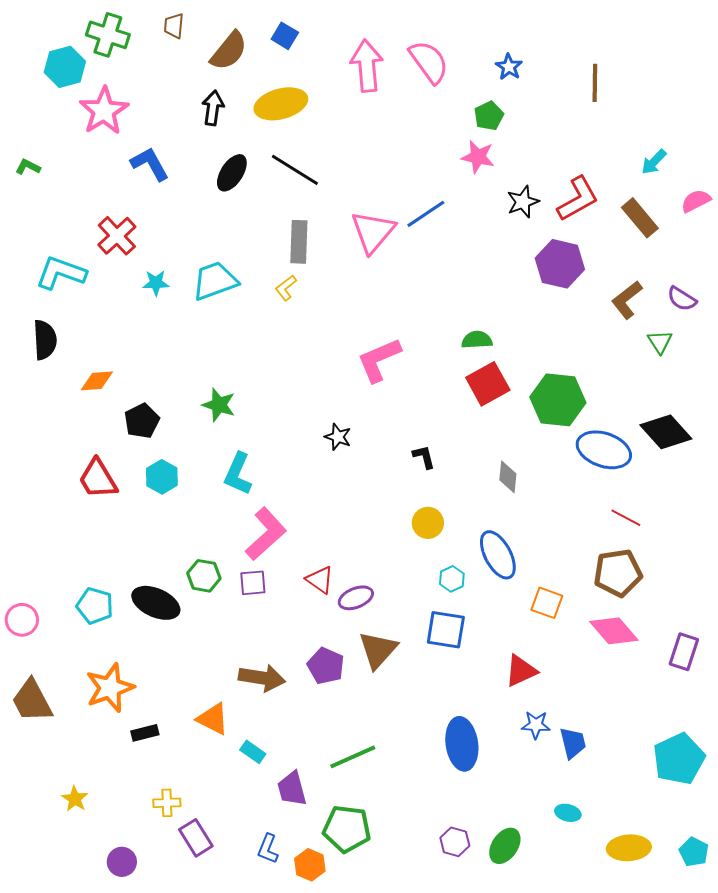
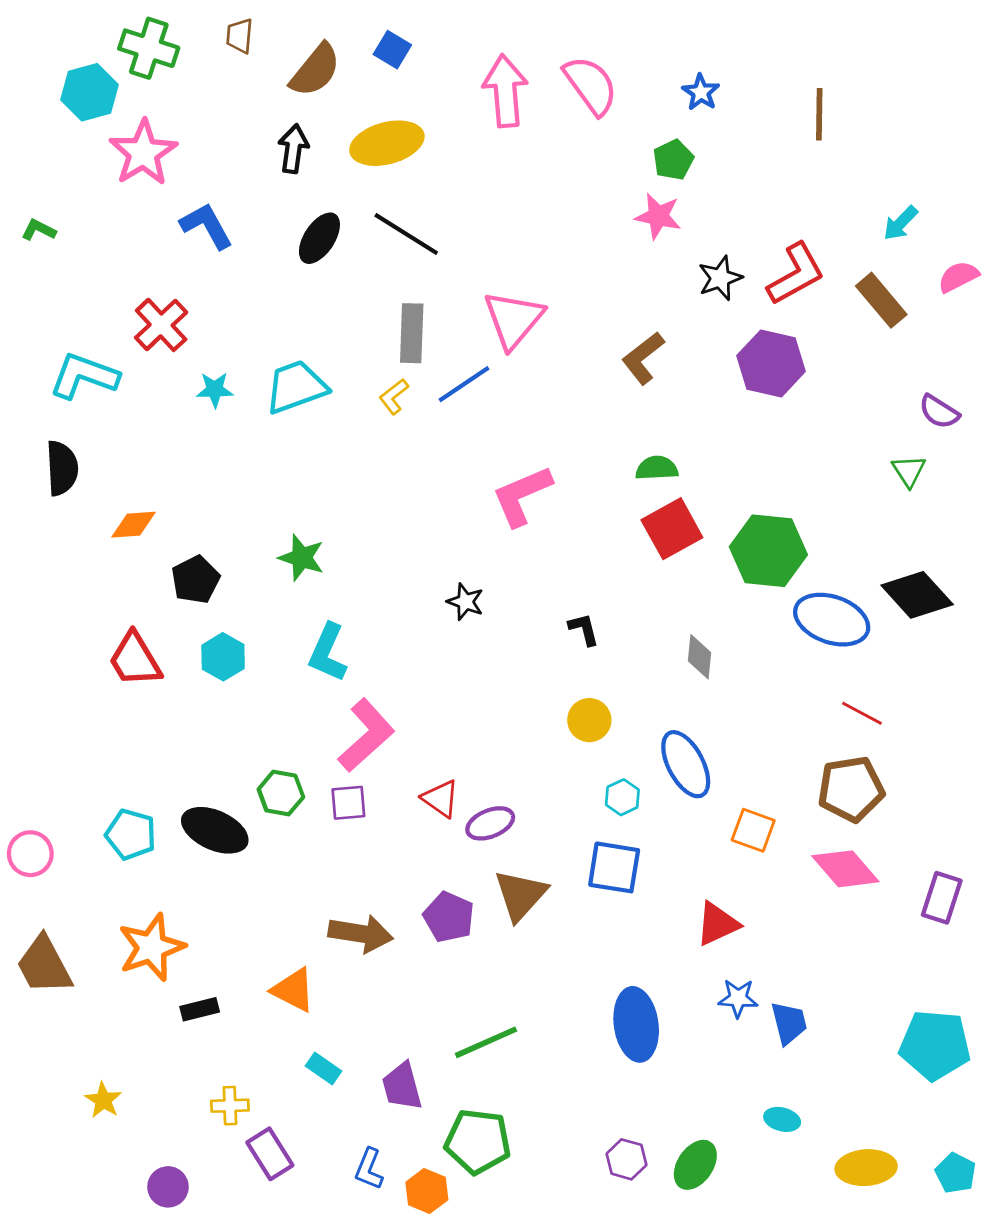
blue line: (426, 214) -> (464, 384), moved
brown L-shape: (627, 300) -> (643, 358), moved
cyan rectangle: (253, 752) -> (324, 1068), moved
cyan pentagon: (679, 759) -> (935, 1045), turned 30

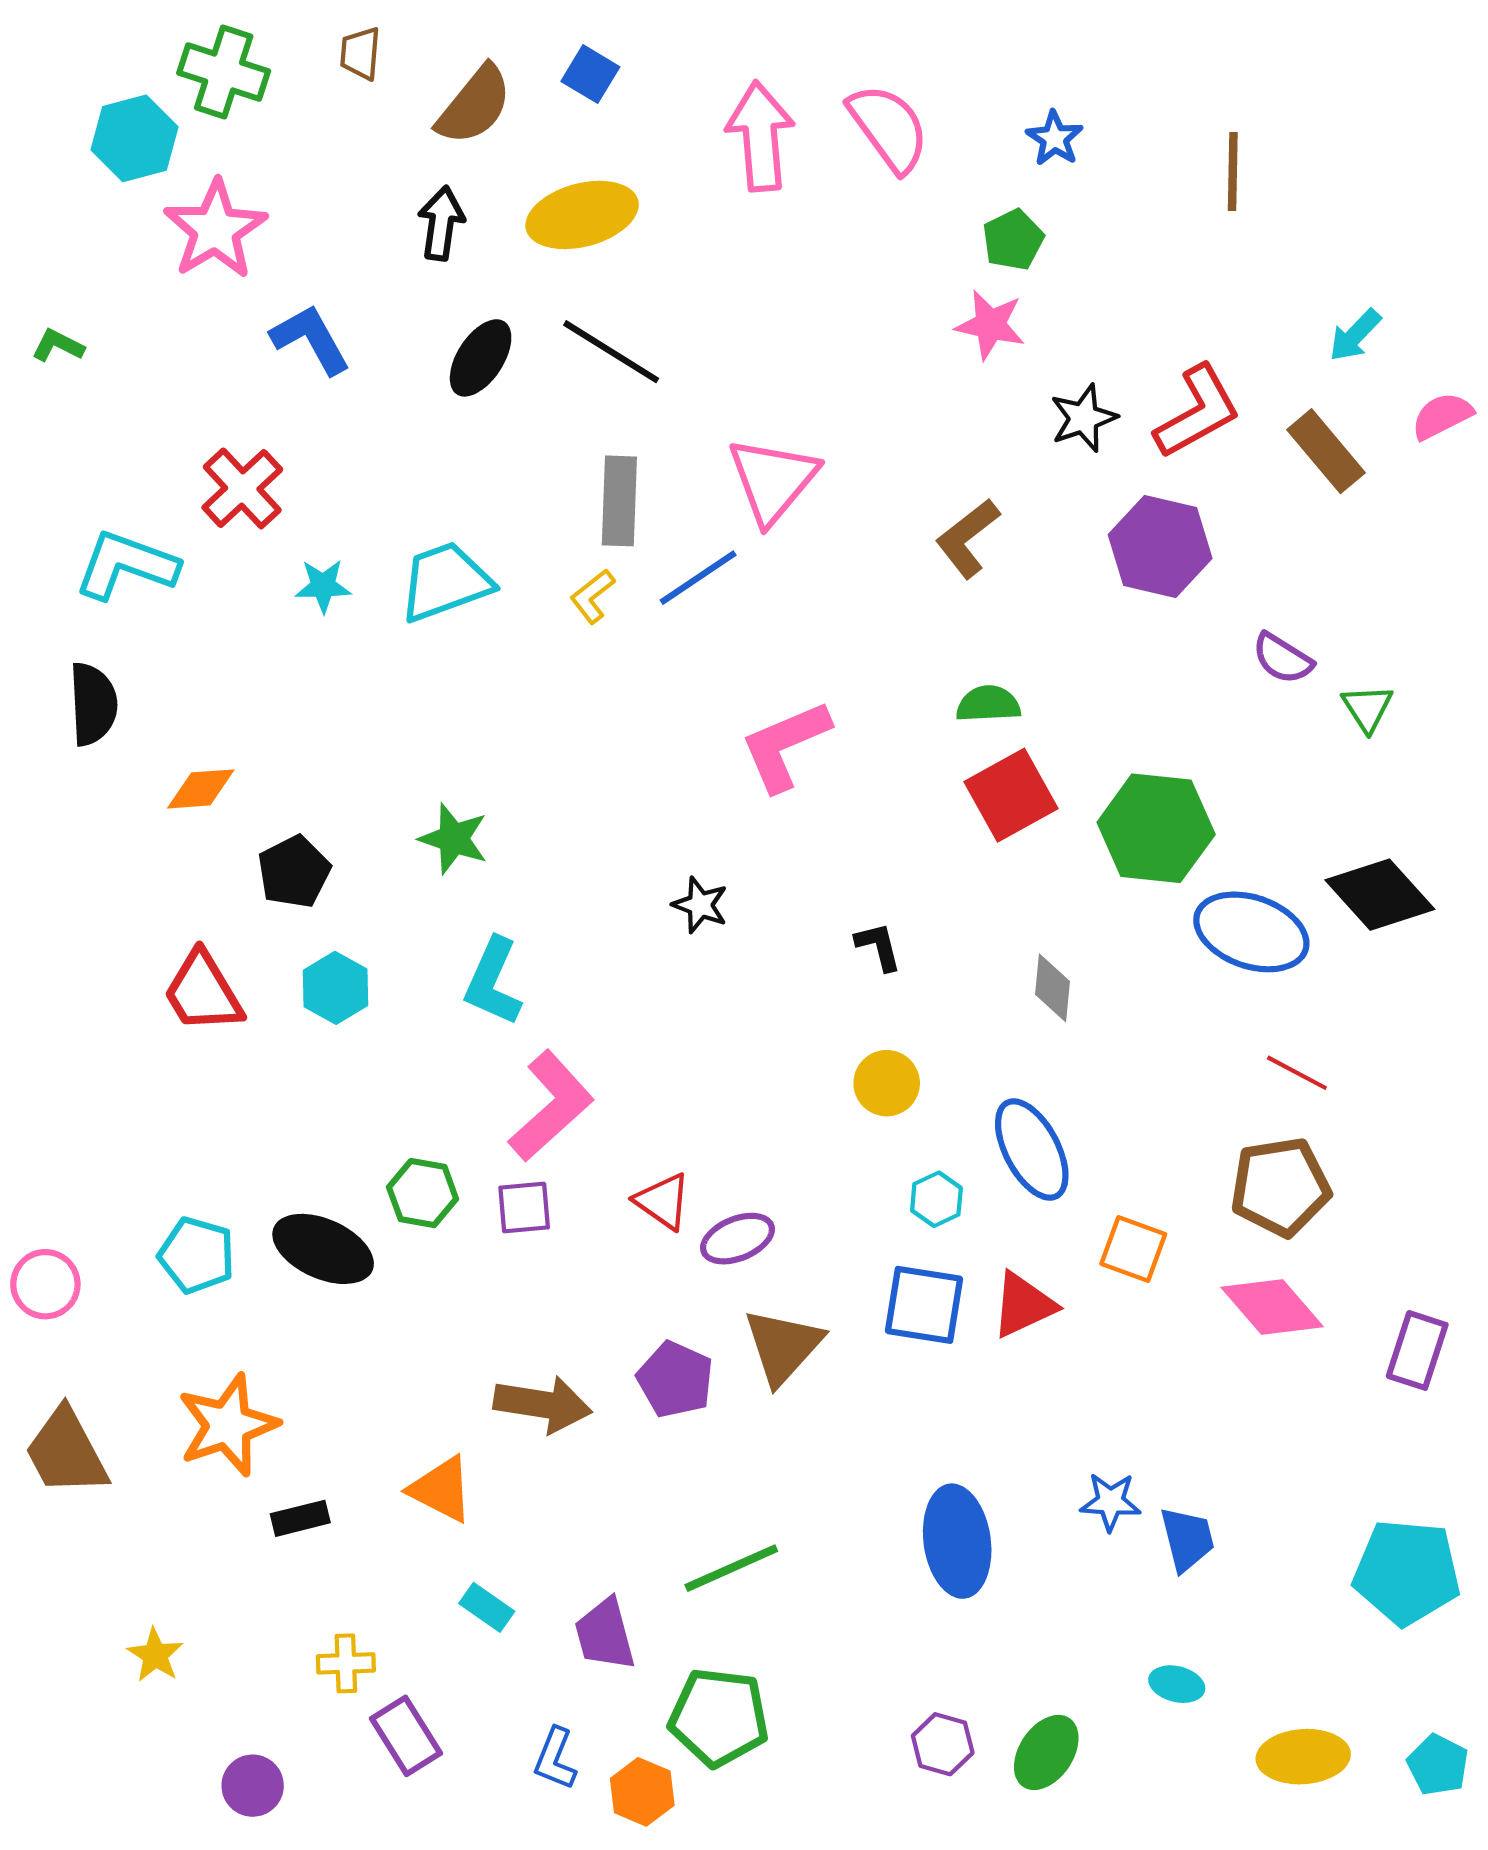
purple semicircle: (939, 412) -> (1282, 658), moved
red triangle: (717, 924) -> (1023, 1305), moved

